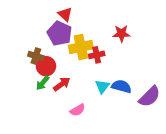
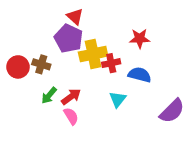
red circle: (46, 66) -> (18, 67), moved
blue semicircle: (121, 86) -> (140, 75), moved
pink semicircle: (78, 110) -> (71, 116), moved, turned -91

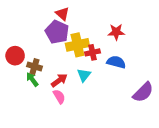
brown cross: (41, 64) -> (34, 66), moved
green arrow: (49, 95) -> (32, 79), moved, turned 104
cyan triangle: (118, 99) -> (84, 75), moved

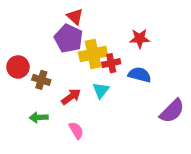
green arrow: (32, 79) -> (39, 117), moved, turned -56
pink semicircle: (59, 97) -> (76, 130), moved

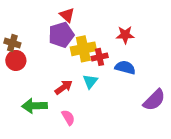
purple pentagon: (68, 38) -> (61, 35), turned 30
brown cross: (41, 80) -> (12, 43), moved
green arrow: (39, 117) -> (34, 106), size x1.5

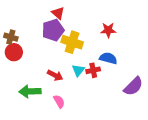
yellow cross: (83, 49) -> (72, 42), turned 30
red cross: (100, 57) -> (93, 70), moved
red arrow: (64, 87) -> (55, 75), turned 63

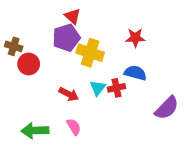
red circle: (14, 52) -> (29, 64), moved
green arrow: (30, 91) -> (35, 131), moved

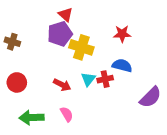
red circle: (29, 64) -> (17, 82), moved

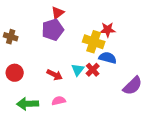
red triangle: (66, 15) -> (58, 13), turned 40
yellow cross: (81, 47) -> (94, 42), moved
red cross: (105, 79) -> (93, 70), turned -32
pink semicircle: (67, 114) -> (59, 101), turned -72

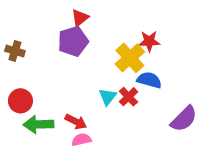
yellow cross: (94, 42) -> (130, 58), turned 30
red arrow: (55, 75) -> (76, 122), moved
green arrow: (28, 104) -> (38, 124), moved

